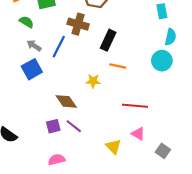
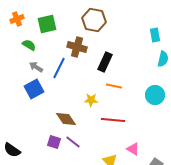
cyan circle: (162, 61) -> (155, 95), moved
red line: (135, 106) -> (113, 120), moved
purple square: (53, 126) -> (54, 142), turned 32

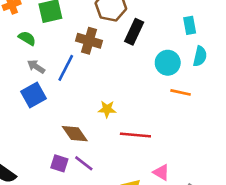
black rectangle: (105, 62) -> (134, 32), moved
orange line: (114, 86) -> (181, 92), moved
cyan circle: (155, 95) -> (168, 63), moved

